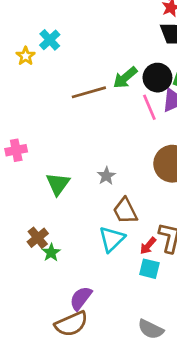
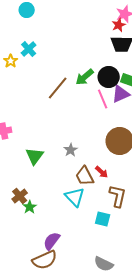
brown line: (89, 92) -> (58, 88), turned -35
cyan triangle: (112, 239) -> (75, 197), turned -30
red arrow: (148, 246) -> (102, 172), moved, turned -88

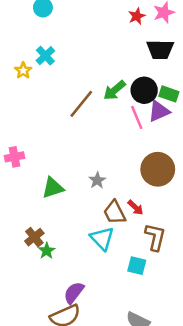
red star: (119, 25) -> (137, 16), moved
green triangle: (35, 156) -> (53, 188), turned 36

